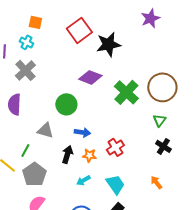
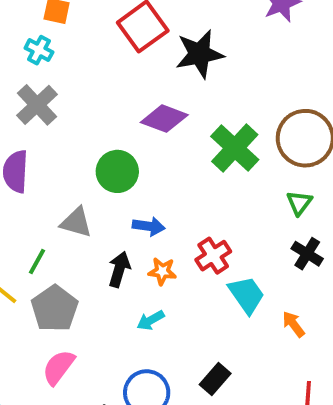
cyan trapezoid: (115, 184) -> (246, 295), moved

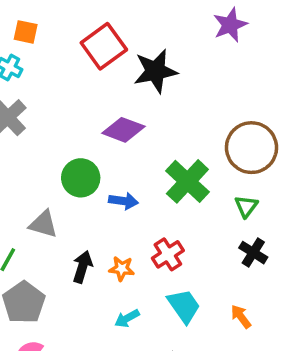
green cross: (235, 148) -> (187, 181), moved
blue arrow: (149, 226) -> (123, 201), moved
cyan trapezoid: (246, 295) -> (184, 306), moved
cyan arrow: (151, 320) -> (127, 318), moved

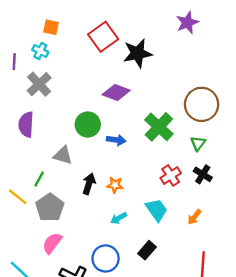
red cross: (168, 254) -> (171, 175), moved
orange arrow: (241, 317) -> (194, 217), turned -105

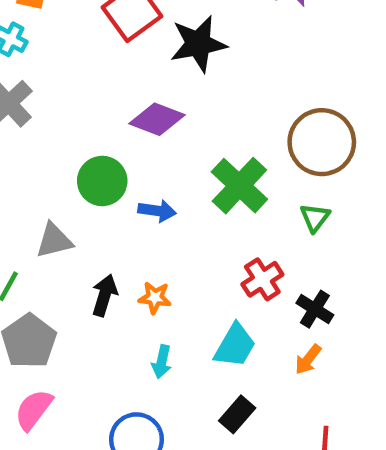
gray triangle: (63, 155) -> (54, 240), turned -30
black cross: (203, 174) -> (315, 309), moved
cyan trapezoid: (156, 210) -> (235, 346), turned 65
cyan arrow: (119, 218) -> (162, 362), turned -49
black rectangle: (147, 250) -> (237, 414), moved

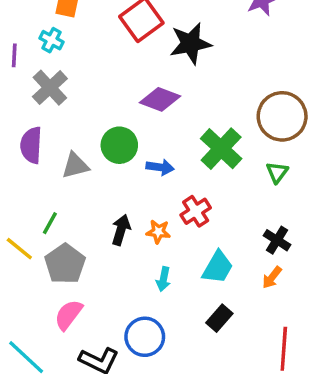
gray triangle: (54, 240) -> (75, 166), moved
red cross: (262, 279) -> (196, 211), moved

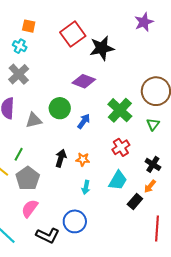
blue arrow: (160, 167) -> (84, 121), turned -63
red cross: (196, 211) -> (121, 147), moved
black rectangle: (219, 318) -> (135, 201), moved

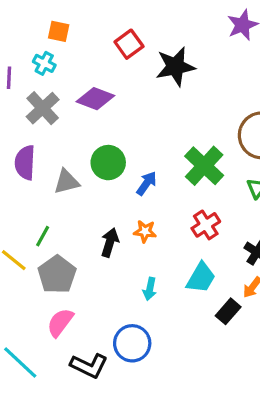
red square: (73, 34) -> (129, 44), size x0.7
purple diamond: (84, 81) -> (95, 99), moved
orange star: (83, 159) -> (145, 231), moved

